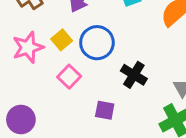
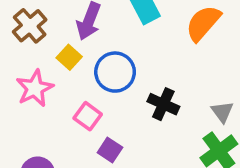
yellow square: (62, 40) -> (69, 57), moved
purple square: (105, 110) -> (110, 150), moved, turned 30

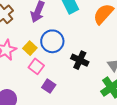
yellow square: (69, 57) -> (30, 48), moved

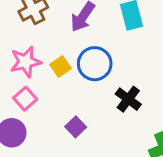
pink square: (36, 66) -> (25, 99), moved

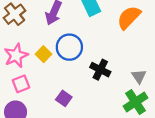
pink square: (25, 99) -> (21, 84), turned 30

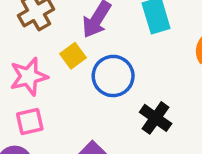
yellow square: (44, 54) -> (73, 56), moved

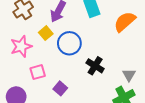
pink square: (30, 121) -> (38, 72), moved

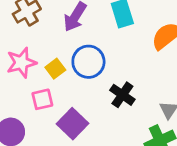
yellow square: (46, 33) -> (55, 69), moved
purple square: (60, 88) -> (72, 124), size x1.5

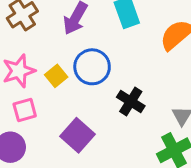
pink square: (42, 99) -> (25, 110), moved

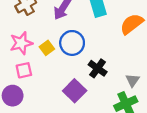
purple square: (77, 135) -> (75, 91), moved

